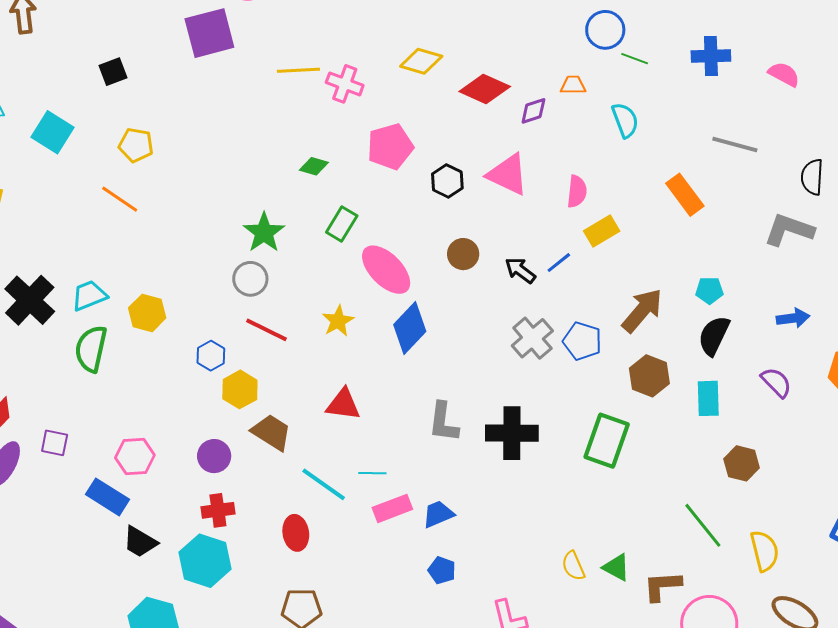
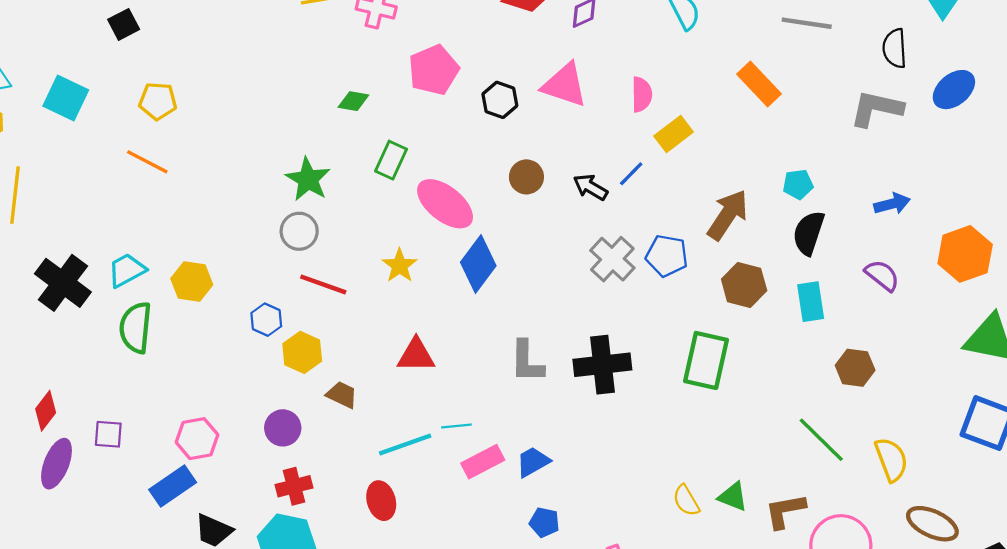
brown trapezoid: (272, 432) -> (342, 395), size x0.7
cyan line: (324, 484) -> (405, 444), turned -48
blue rectangle: (108, 497) -> (173, 486), turned -60

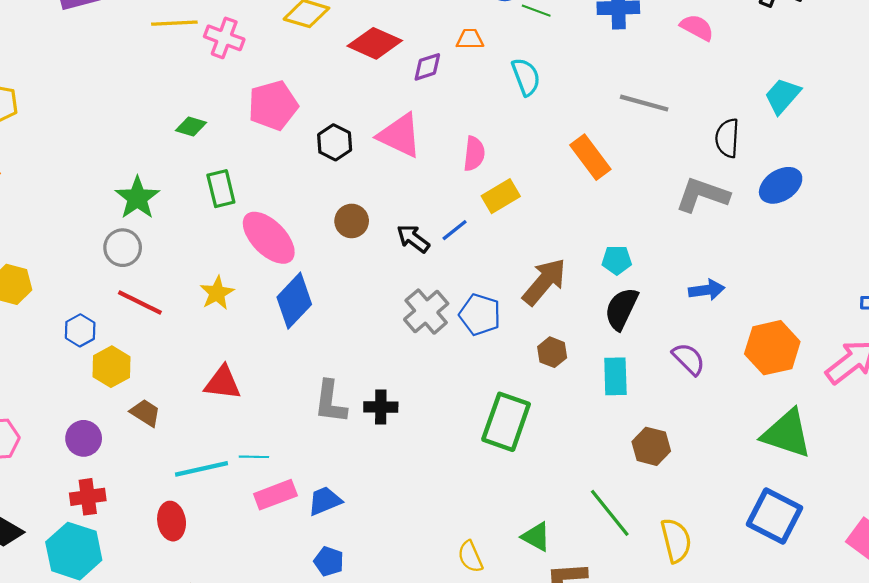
green rectangle: (391, 160) -> (221, 189), turned -45
brown hexagon: (744, 285) -> (552, 352), size x0.7
black cross: (602, 365) -> (381, 407), moved, size x0.6
green triangle: (733, 497) -> (536, 537), moved

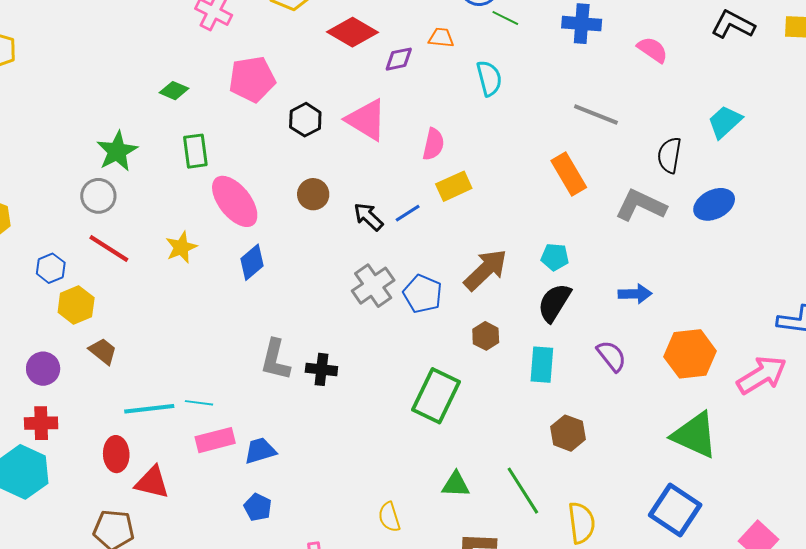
orange rectangle: (590, 157) -> (569, 174), moved
blue diamond: (294, 301) -> (252, 262), size x0.7
red triangle: (223, 383) -> (152, 482), moved
green triangle: (536, 537) -> (456, 484), moved, turned -32

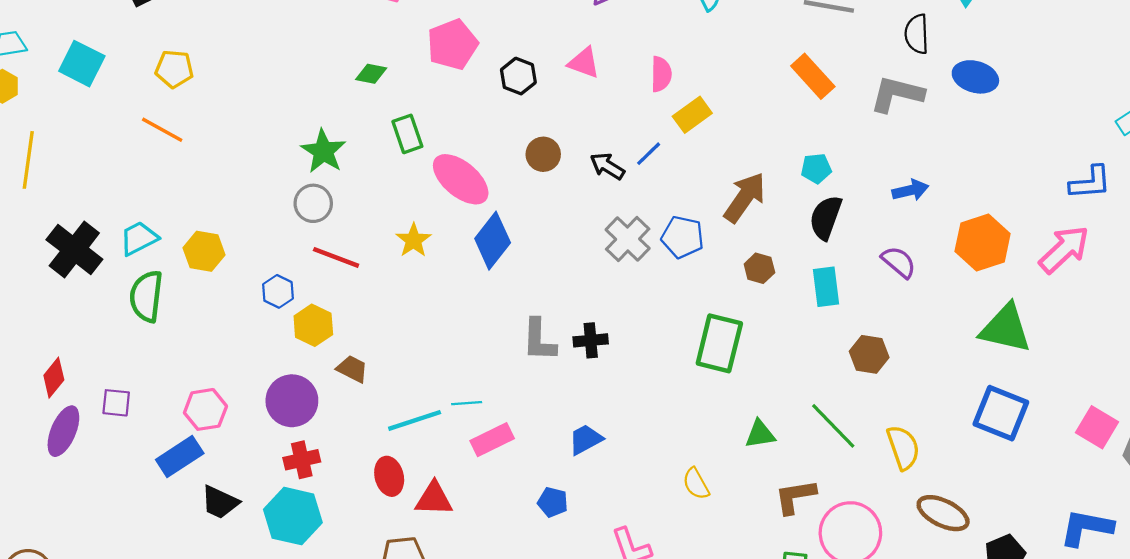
pink triangle: (366, 120) -> (584, 63), size x0.7
blue ellipse: (714, 204) -> (975, 77), turned 54
blue diamond: (252, 262) -> (493, 241), size x1.4
purple circle: (43, 369) -> (292, 401), size x1.4
blue trapezoid: (260, 451) -> (586, 439), moved

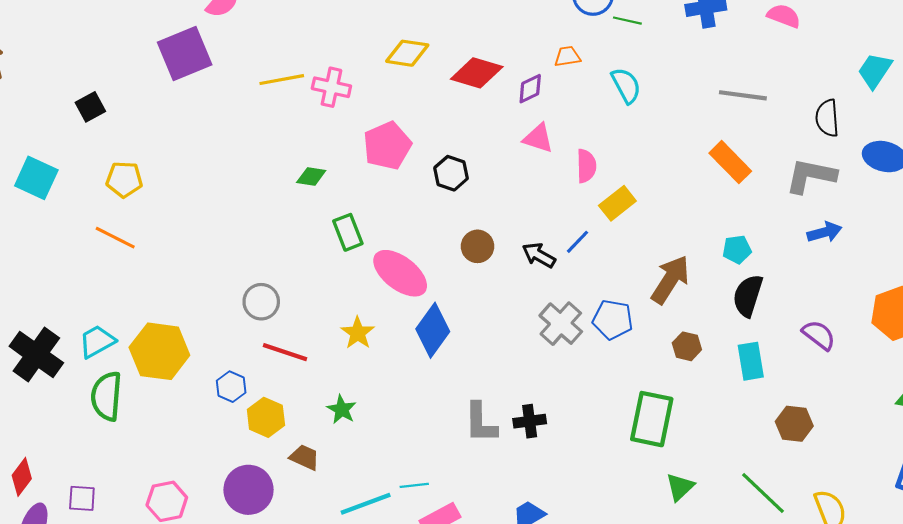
pink triangle: (584, 63) -> (538, 138), moved
green star: (323, 151) -> (342, 409), moved, size x0.7
blue arrow: (910, 190) -> (824, 232), moved
yellow hexagon: (204, 251) -> (159, 351), size x1.5
green triangle: (760, 434) -> (680, 487), moved, turned -32

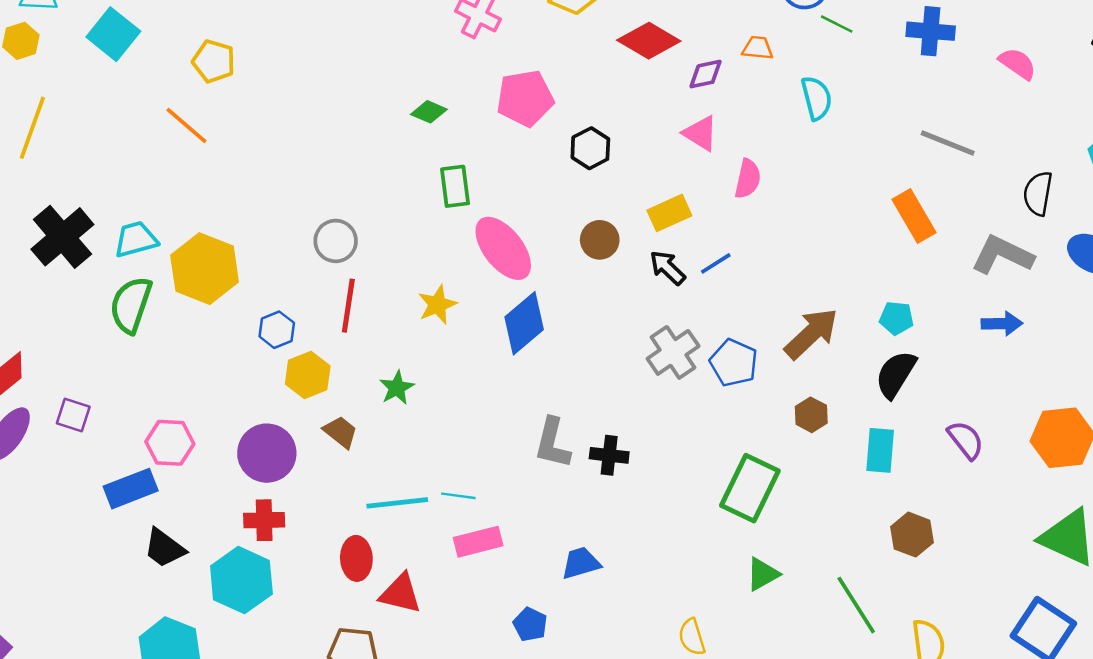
yellow rectangle: (617, 203) -> (669, 213), moved
red line: (285, 352) -> (348, 306), turned 66

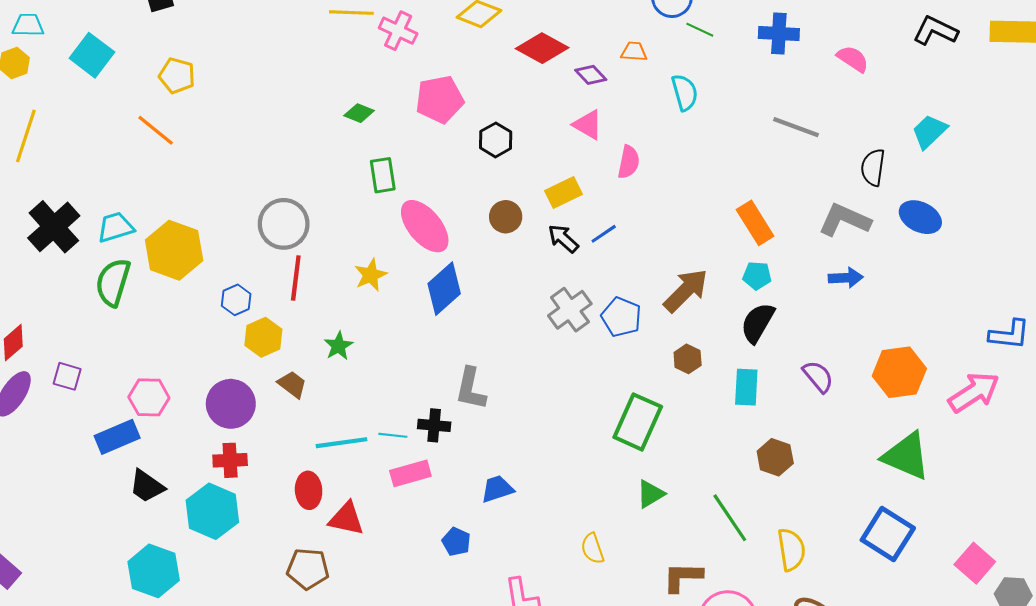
purple diamond: (706, 74) -> (591, 75), turned 60
orange rectangle: (914, 216) -> (755, 223), moved
gray circle: (336, 241) -> (284, 224), size x1.4
black cross: (609, 455) -> (434, 425), moved

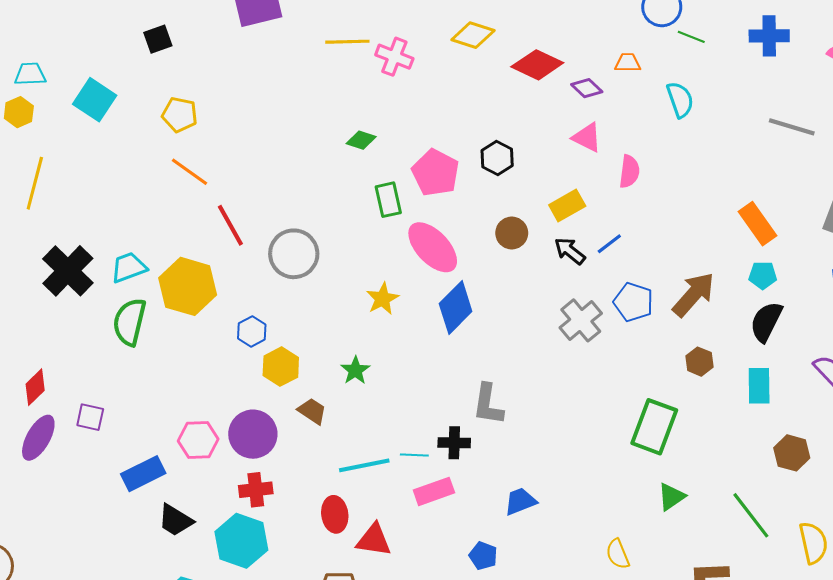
pink pentagon: (440, 99) -> (435, 173), moved, turned -30
orange line: (156, 130) -> (189, 172), moved
red line: (296, 278) -> (230, 225), moved, turned -33
blue pentagon: (621, 317) -> (633, 302), moved
pink hexagon: (149, 397) -> (198, 440), moved

